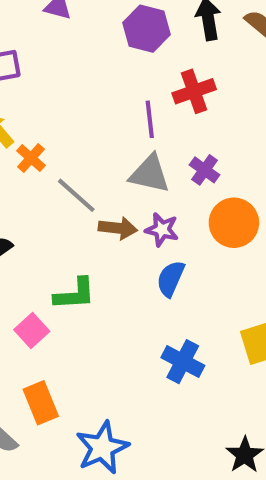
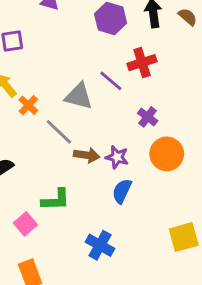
purple line: (150, 119) -> (111, 81), turned -45
gray triangle: (150, 174) -> (79, 96), moved
blue cross: (183, 362) -> (100, 245), moved

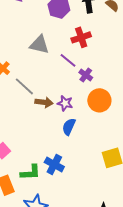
purple line: (111, 81) -> (68, 60), moved
gray triangle: (79, 96) -> (39, 45), moved
green L-shape: (56, 200) -> (30, 172), moved

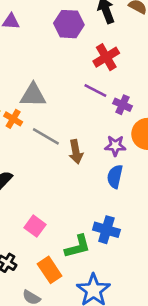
gray triangle: (39, 45) -> (33, 95), moved
brown arrow: (44, 102) -> (76, 152), turned 84
purple star: (65, 103) -> (115, 146), moved

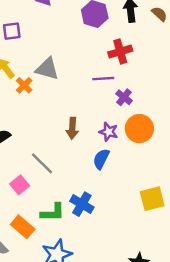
purple line: (95, 91) -> (103, 79), turned -45
gray line: (46, 136) -> (42, 163), moved
orange rectangle: (50, 270) -> (23, 227), turned -30

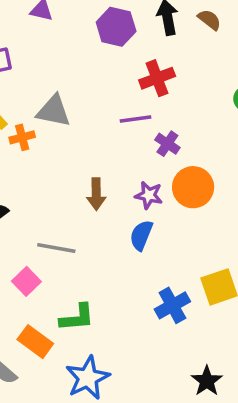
orange cross: (24, 85) -> (22, 137), turned 35
gray line: (42, 163) -> (56, 248), turned -30
blue cross: (82, 204) -> (172, 305), moved, turned 35

